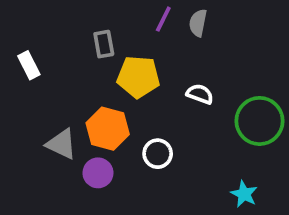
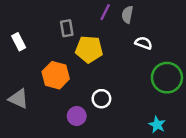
white semicircle: (200, 94) -> (143, 43), moved
orange hexagon: (108, 129) -> (56, 75), moved
gray triangle: (61, 144) -> (19, 99), moved
purple circle: (98, 173) -> (77, 116), moved

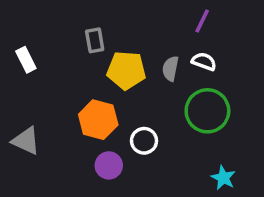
purple line: (105, 12) -> (202, 21), moved
gray semicircle: (127, 15) -> (170, 69), moved
orange hexagon: (56, 75) -> (98, 120), moved
green circle: (167, 78) -> (207, 111), moved

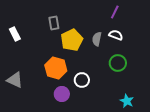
yellow pentagon: (126, 70) -> (72, 40), turned -30
green circle: (207, 111) -> (118, 63), size x0.7

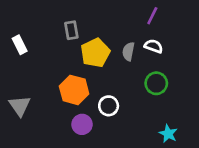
gray triangle: (15, 80) -> (20, 106), turned 30

